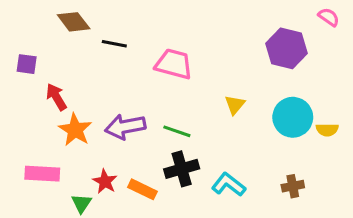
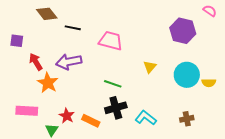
purple arrow: (125, 127) -> (69, 62), moved

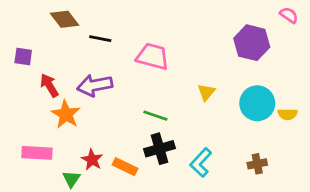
cyan L-shape: (146, 118) -> (201, 162), turned -85

